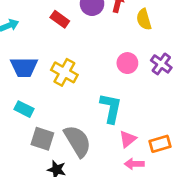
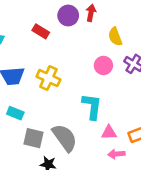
yellow semicircle: (144, 19) -> (115, 37), moved
pink triangle: (128, 139) -> (109, 133), turned 42

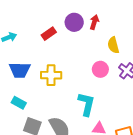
red rectangle: (41, 31) -> (49, 34), turned -72
yellow cross: (48, 78) -> (51, 75), turned -30

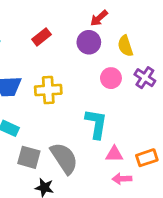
purple circle: (74, 22) -> (89, 42), moved
red arrow: (94, 22) -> (99, 18), turned -144

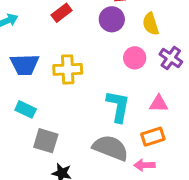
pink triangle: (114, 154) -> (159, 104), moved
gray semicircle: (64, 158) -> (111, 148), moved, turned -36
orange rectangle: (147, 158) -> (153, 137), moved

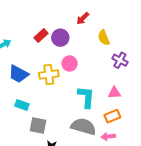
purple circle: (112, 19) -> (60, 38), moved
pink circle: (135, 58) -> (70, 63), moved
blue trapezoid: (25, 65) -> (19, 74), turned 35

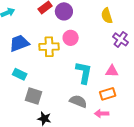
blue trapezoid: (19, 74) -> (19, 43), turned 125
gray semicircle: (84, 126) -> (78, 101), size x0.7

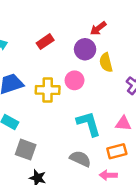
purple circle: (64, 11) -> (85, 49), moved
yellow semicircle: (107, 16) -> (106, 62), moved
cyan L-shape: (84, 73) -> (89, 124), turned -30

